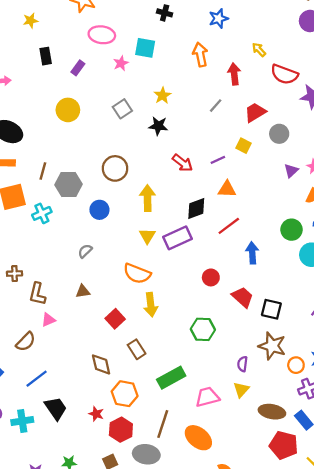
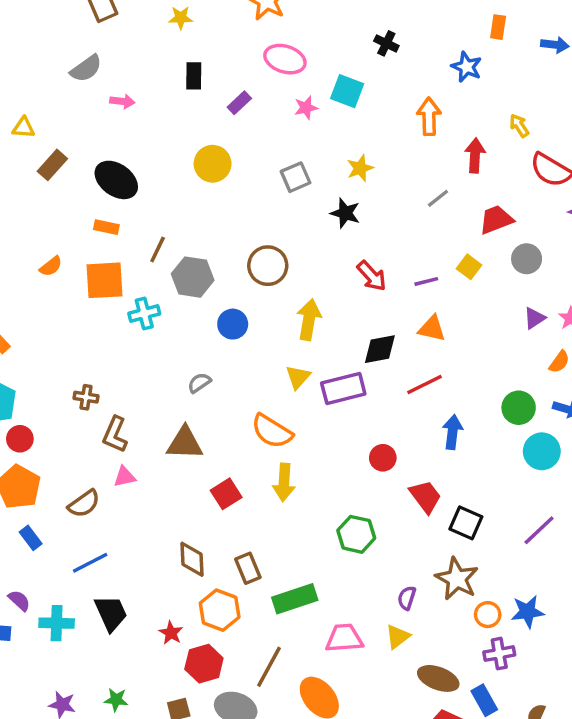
blue star: (218, 18) -> (467, 67), turned 30
brown triangle: (83, 291) -> (185, 443), size x1.6
brown rectangle: (137, 349) -> (248, 568), moved

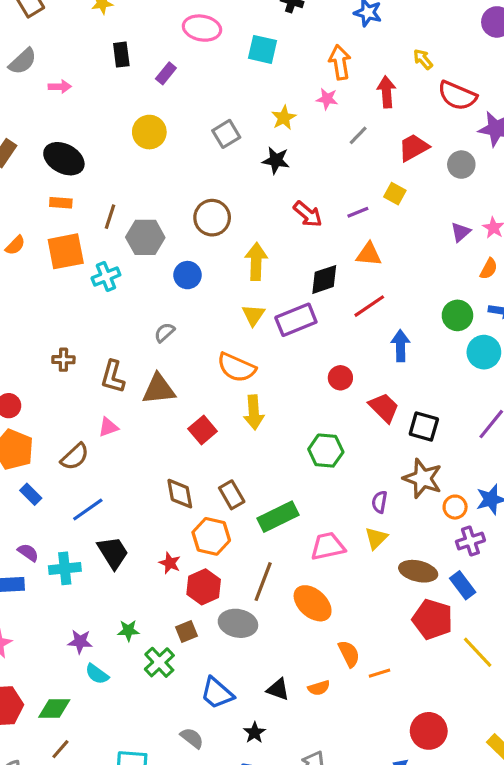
pink star: (306, 108) -> (327, 99), moved, turned 30
gray circle: (527, 259) -> (461, 165), moved
brown L-shape: (115, 435) -> (113, 377), moved

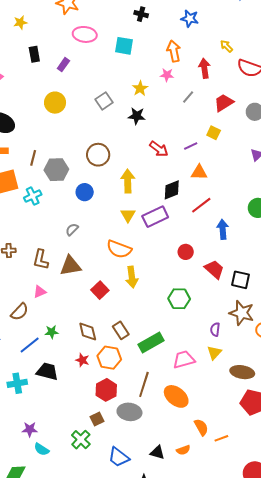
black trapezoid: (113, 553) -> (47, 371), turned -40
red star: (170, 563) -> (82, 360), moved
green star: (128, 630) -> (52, 332), moved

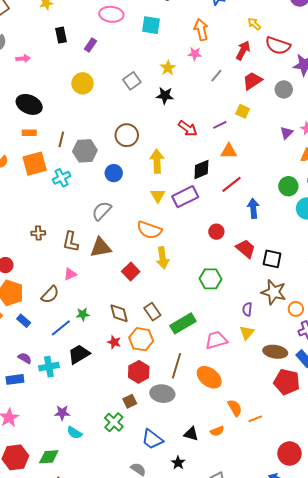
red arrow: (204, 68) -> (243, 50), moved, turned 36
gray semicircle: (72, 229) -> (102, 211), size x1.5
black trapezoid: (47, 371) -> (79, 354), turned -45

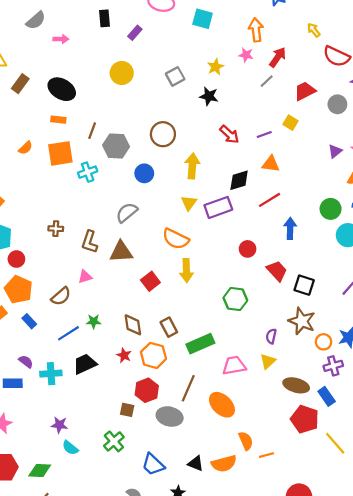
red arrow: (243, 50) -> (278, 57), moved
brown square: (130, 401) -> (127, 410), moved, turned 32
orange semicircle: (217, 431) -> (224, 464), size x1.6

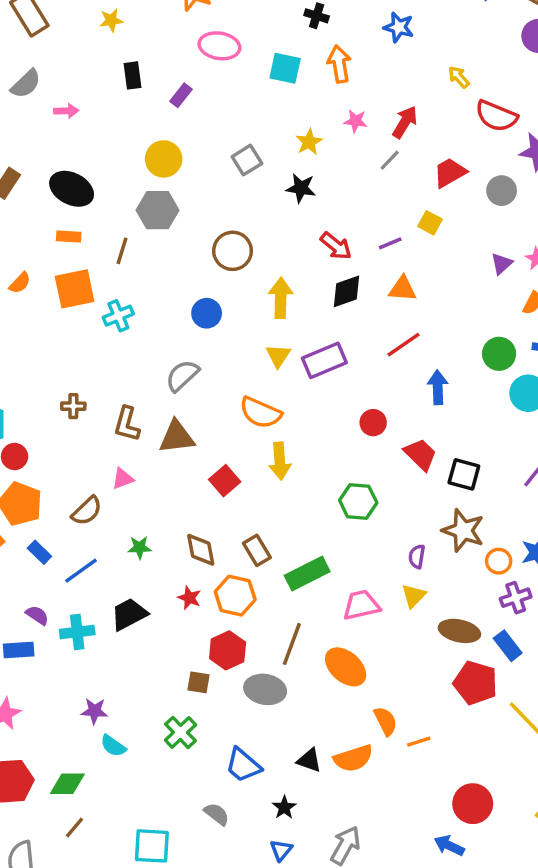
orange arrow: (256, 30) -> (339, 64), moved
gray hexagon: (116, 146) -> (158, 210), moved
black diamond: (239, 180) -> (347, 291), moved
blue line: (68, 333) -> (81, 571), moved

